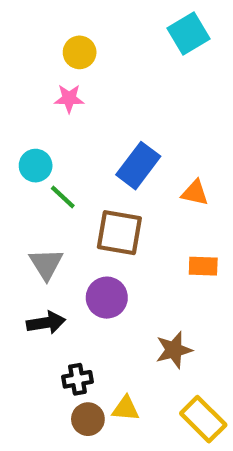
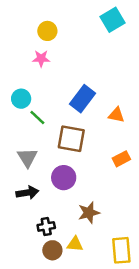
orange rectangle: (203, 266) -> (121, 159), turned -30
brown star: (174, 350) -> (89, 213), moved
yellow rectangle: (203, 419) -> (121, 250), turned 40

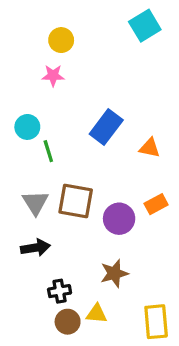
green line: (37, 117) -> (48, 151), turned 30
brown square: (71, 139) -> (76, 201), moved
purple circle: (64, 178) -> (119, 219), moved

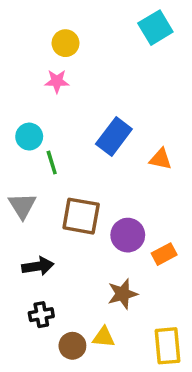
gray triangle: (35, 203) -> (22, 206), moved
orange rectangle: (156, 204) -> (164, 254), moved
black cross: (60, 291) -> (41, 315), moved

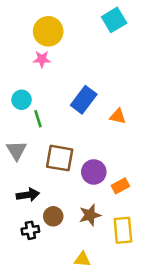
yellow circle: (66, 43) -> (48, 31), size x1.5
yellow triangle: (104, 337) -> (82, 259), moved
brown circle: (72, 346) -> (53, 216), moved
yellow rectangle: (168, 346) -> (123, 230), moved

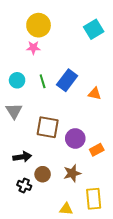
cyan square: (114, 20) -> (94, 29), moved
green line: (38, 119) -> (43, 81), moved
gray triangle: (16, 150) -> (14, 111), moved
black cross: (30, 230) -> (24, 185), turned 32
yellow rectangle: (123, 230) -> (94, 199), moved

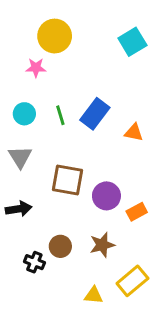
pink star: (33, 48) -> (36, 68), moved
black arrow: (22, 157) -> (19, 209), moved
yellow rectangle: (94, 199) -> (132, 281), turned 55

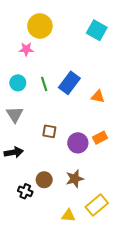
cyan square: (132, 42) -> (97, 30), turned -30
brown square: (68, 180) -> (49, 131), size x0.6
orange rectangle: (137, 212) -> (100, 138), moved

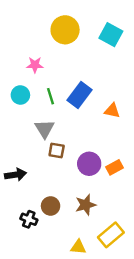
yellow circle: (40, 26) -> (65, 30), moved
pink star: (26, 49) -> (35, 65), moved
gray triangle: (15, 114) -> (45, 129), moved
orange rectangle: (100, 138) -> (114, 167), moved

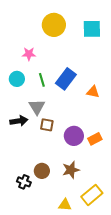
cyan square: (111, 35) -> (92, 29), turned -30
black arrow: (16, 175) -> (19, 121), moved

